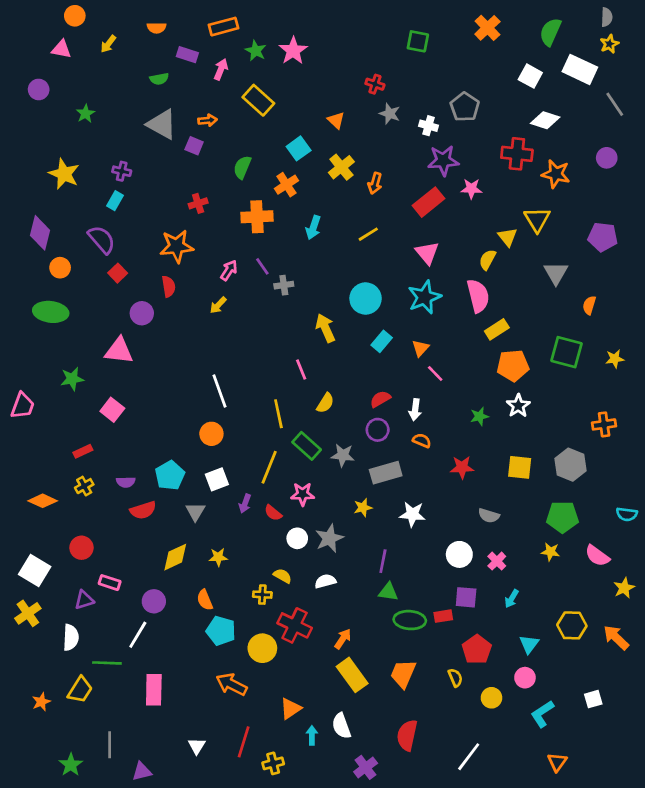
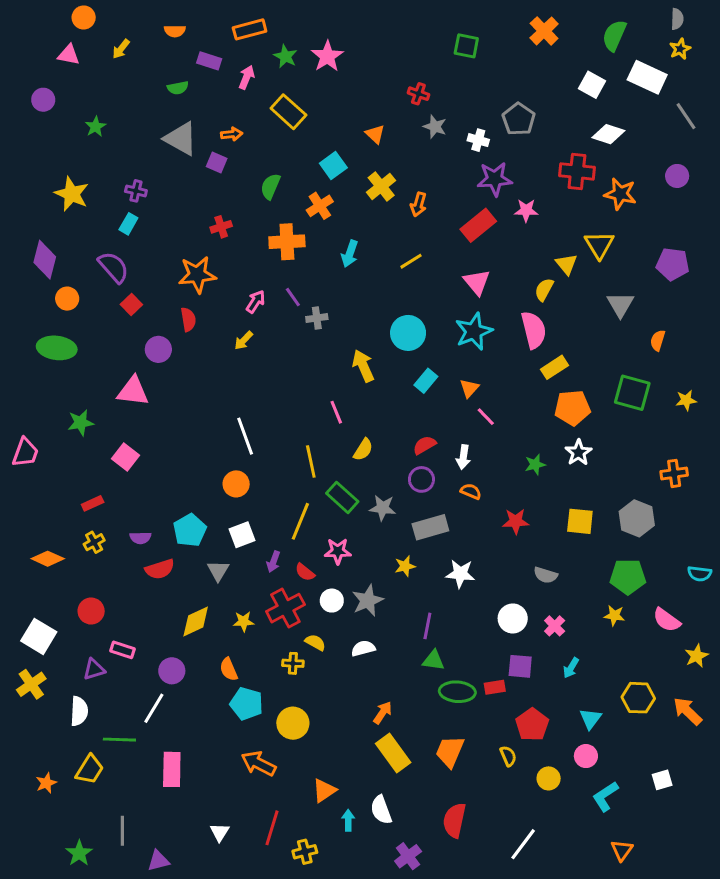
red cross: (295, 625) -> (285, 608), moved, turned 36

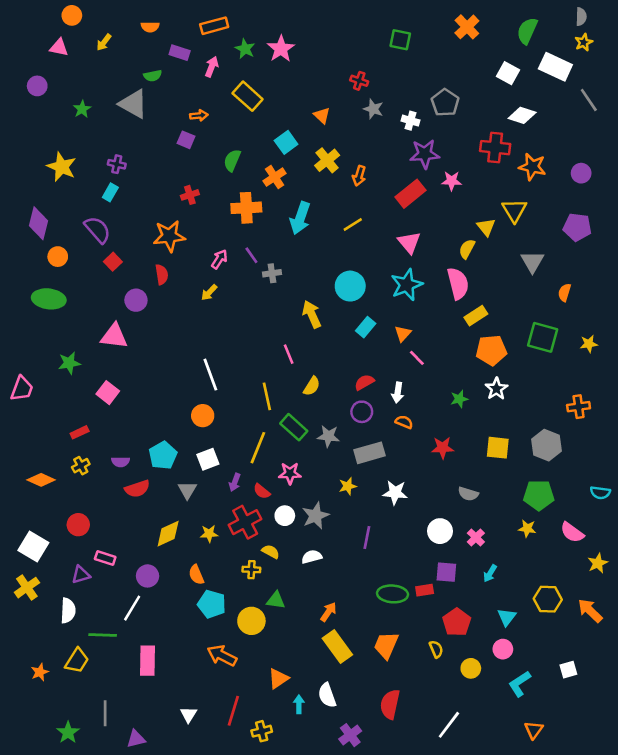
gray triangle: (181, 139) -> (133, 104), moved
purple circle: (677, 176) -> (581, 173), moved
cyan arrow: (350, 254) -> (300, 218), size x1.4
green triangle: (433, 660) -> (276, 600), moved

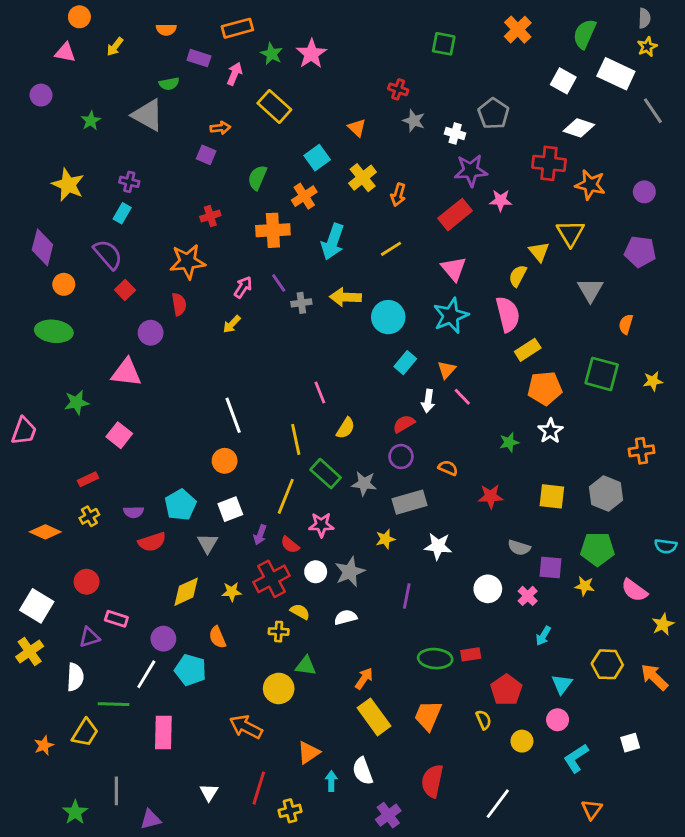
yellow arrow: (312, 314) -> (346, 297), moved, turned -64
white arrow: (398, 393) -> (428, 401), moved
purple square: (446, 572) -> (550, 568), moved
cyan pentagon: (212, 604) -> (190, 670), moved

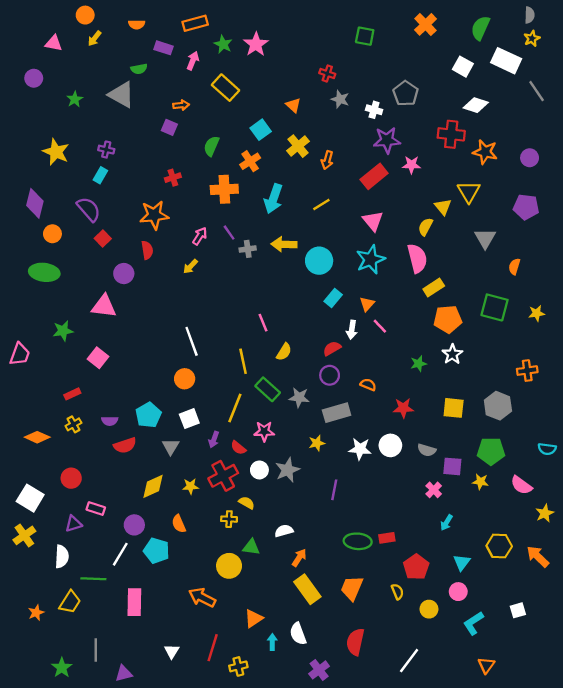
orange circle: (79, 17) -> (85, 15), moved
white circle: (488, 589) -> (390, 445), moved
white semicircle: (346, 617) -> (284, 531), moved

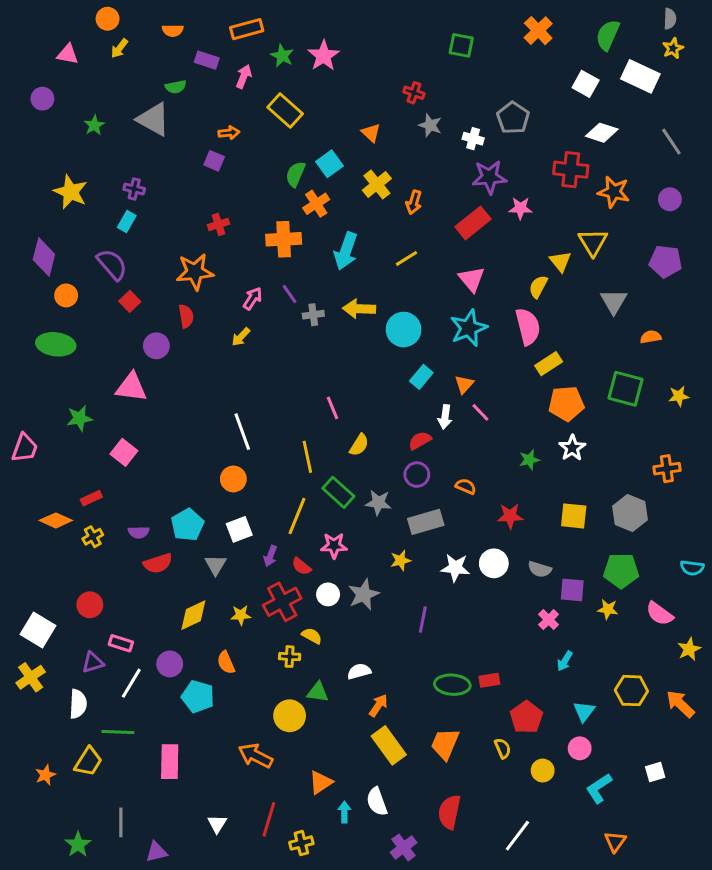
gray line: (537, 91) -> (671, 142), moved
green semicircle: (211, 146) -> (296, 174), moved
orange semicircle: (514, 266) -> (651, 337), turned 63
orange diamond: (37, 437) -> (56, 520), moved
white line: (120, 554) -> (131, 683), moved

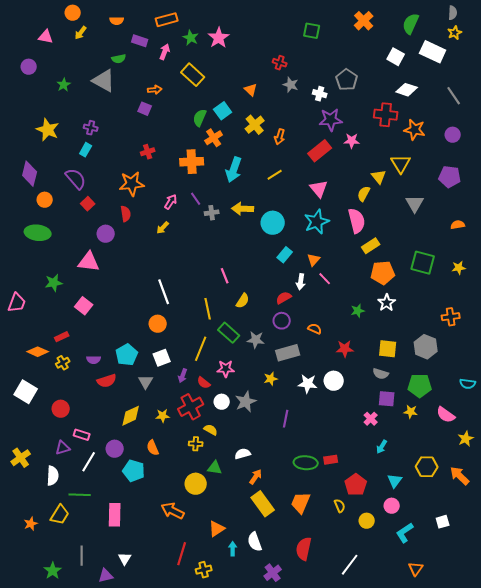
orange semicircle: (651, 337) -> (458, 225), moved
gray semicircle: (540, 569) -> (381, 374), moved
white square: (38, 630) -> (26, 392), moved
white triangle: (217, 824) -> (125, 559), moved

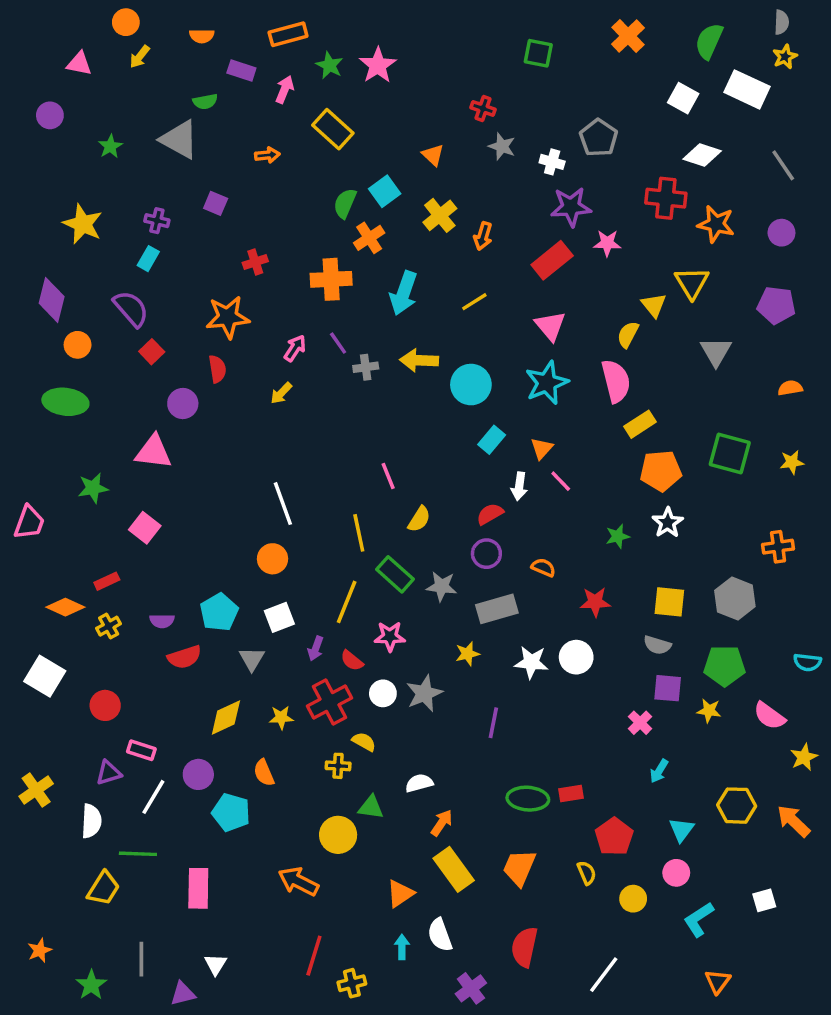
purple square: (145, 109) -> (216, 203), moved
orange star: (31, 524) -> (40, 950), moved
orange triangle: (217, 529) -> (400, 894), moved

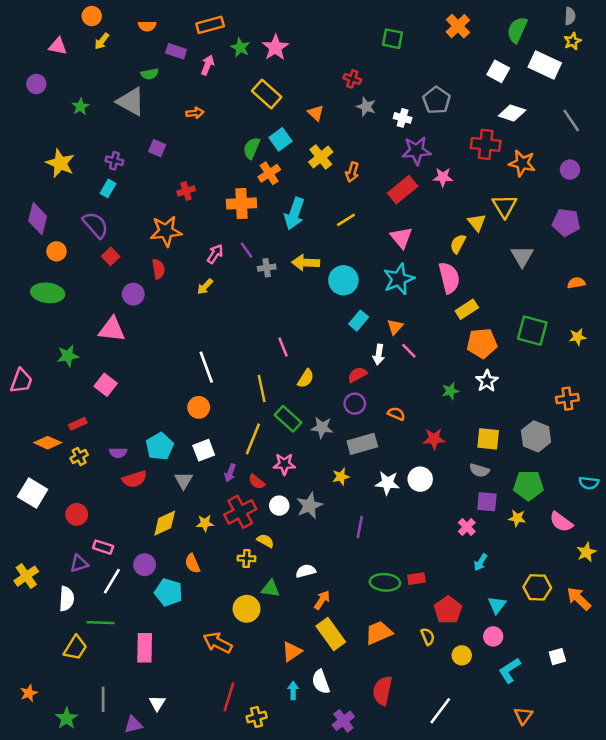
yellow rectangle: (333, 129) -> (267, 94), moved
orange trapezoid: (519, 868) -> (379, 633), turned 44

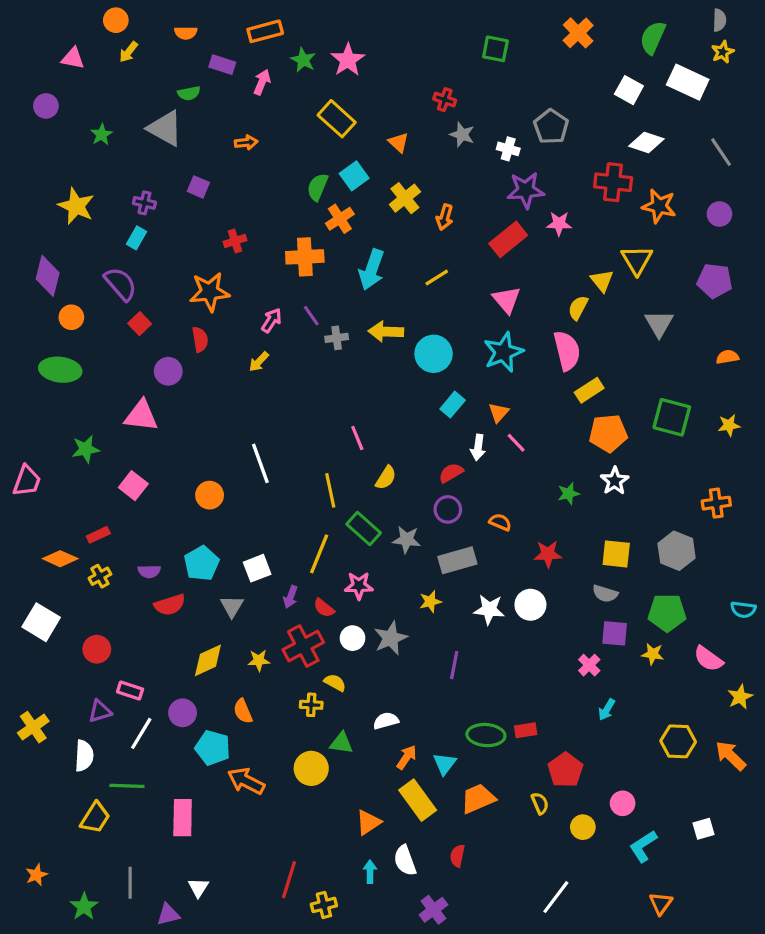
orange circle: (199, 407) -> (210, 495), moved
cyan triangle: (497, 605) -> (445, 764), moved
orange arrow: (218, 643) -> (246, 781), moved
red semicircle: (382, 691) -> (457, 856), moved, size x0.6

